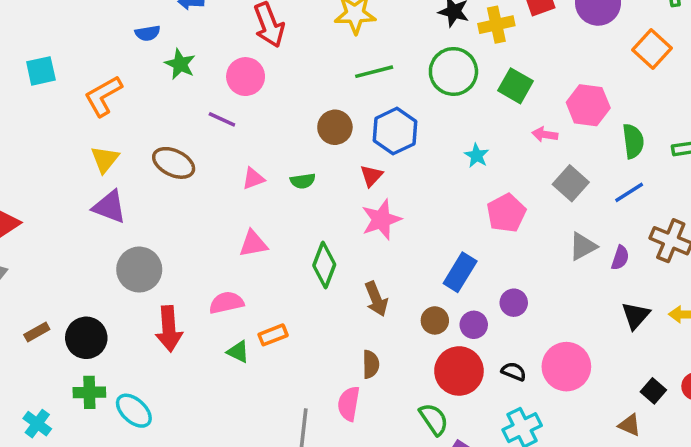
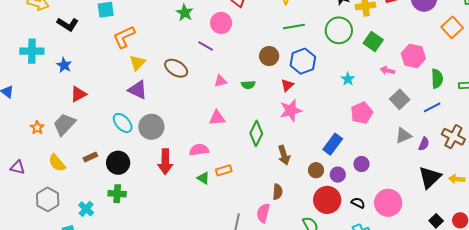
orange L-shape: (103, 96) -> (124, 37), moved
black triangle: (636, 316) -> (430, 177), size x1.4
cyan ellipse: (134, 411) -> (123, 123), moved

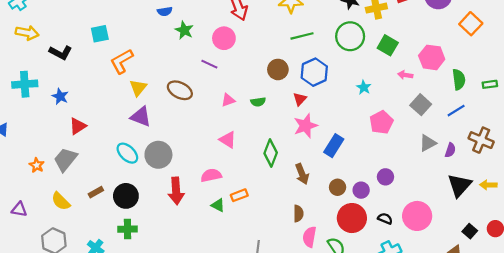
pink triangle: (217, 118) -> (228, 140), turned 42
blue rectangle: (333, 144) -> (334, 146), moved
pink semicircle: (263, 213) -> (309, 237), moved

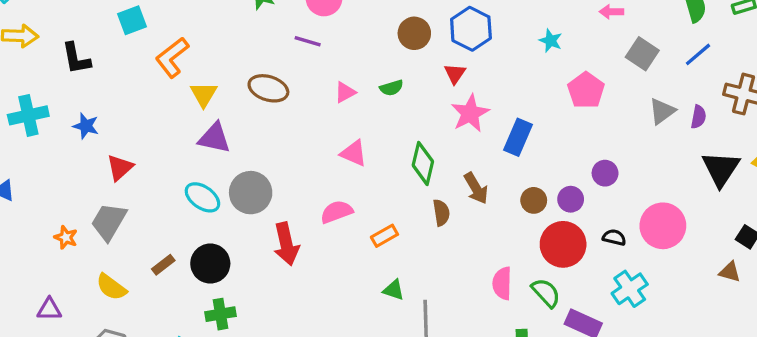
black L-shape: (61, 53) -> (76, 58), turned 60
green triangle: (218, 205) -> (394, 290), moved
brown semicircle: (298, 214) -> (441, 213), moved

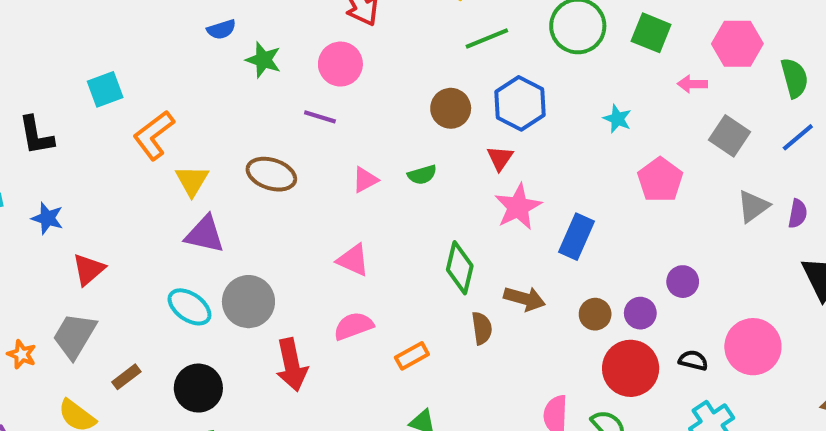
pink triangle: (354, 153) -> (353, 260), moved
brown arrow: (476, 188) -> (524, 299), turned -44
brown rectangle: (163, 265) -> (126, 377), moved

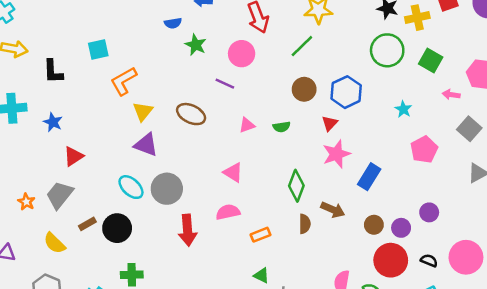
green line: (487, 38) -> (302, 46), moved, turned -30
black circle: (198, 388) -> (117, 228), moved

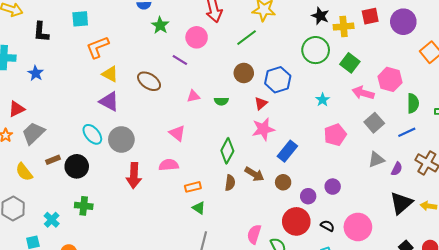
pink arrow: (451, 95) -> (363, 93), size x1.5
yellow triangle: (143, 111) -> (110, 74), turned -48
red triangle: (73, 156) -> (17, 109), moved
brown circle: (374, 225) -> (283, 182), moved
green triangle: (261, 275) -> (199, 208), moved

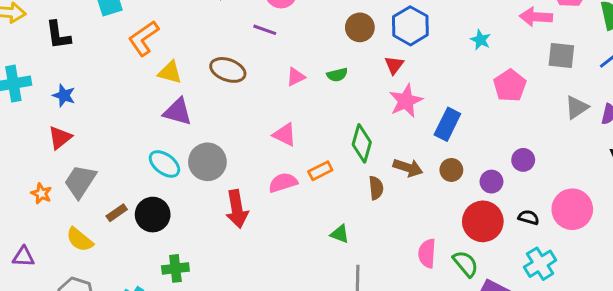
red triangle: (17, 109) -> (60, 138), moved
gray square: (374, 123) -> (561, 56), turned -30
orange rectangle: (193, 187) -> (320, 171), moved

